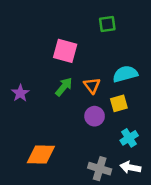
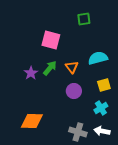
purple star: (20, 93) -> (31, 73), moved
yellow square: (119, 103) -> (104, 85), moved

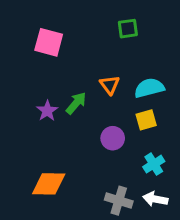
pink square: (51, 40) -> (49, 42), moved
orange triangle: (72, 67) -> (110, 85), moved
yellow square: (104, 85) -> (146, 120), moved

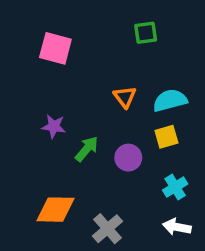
green arrow: (76, 103) -> (87, 149), moved
purple star: (47, 111) -> (54, 126), turned -30
gray cross: (119, 201) -> (107, 229), moved, turned 32

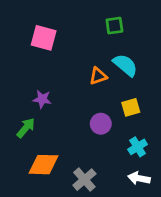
orange triangle: (125, 97) -> (98, 76), turned 48
cyan semicircle: (170, 100) -> (125, 65), moved, turned 55
green arrow: (87, 149) -> (26, 128), moved

